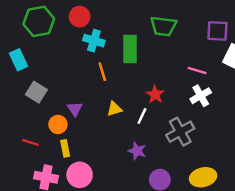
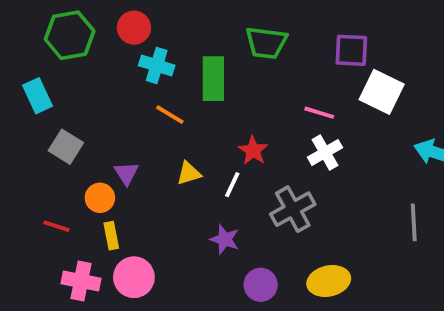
orange line: (102, 72) -> (170, 115), turned -42

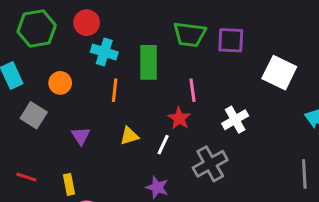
purple square: (351, 50) -> (231, 40), moved
pink line: (319, 113) -> (193, 90), moved, turned 65
orange line: (170, 115) -> (115, 90), turned 65
orange circle: (100, 198) -> (60, 83), moved

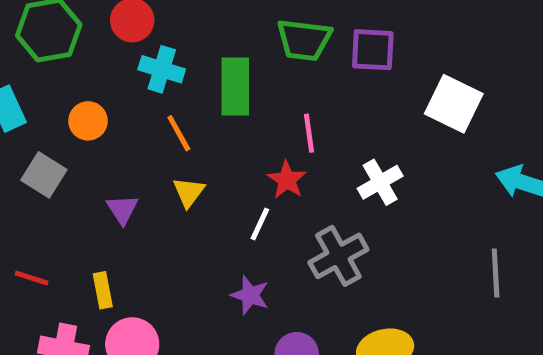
orange line: (115, 90) -> (179, 133), turned -35
yellow triangle: (129, 136) -> (189, 192), moved, turned -36

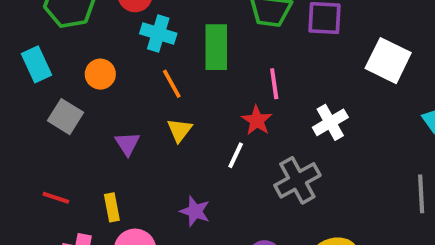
purple star: (250, 295) -> (195, 211), moved

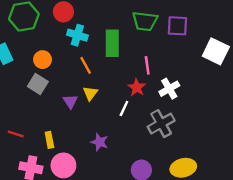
gray square: (66, 117) -> (38, 84), moved
white cross: (330, 122) -> (169, 89), moved
purple triangle: (127, 144) -> (70, 101), moved

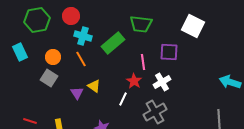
purple square: (177, 26) -> (169, 52), moved
green rectangle: (112, 43) -> (113, 43), turned 50
white square: (216, 51) -> (193, 26), moved
orange line: (86, 65) -> (81, 59), moved
yellow triangle: (90, 93) -> (94, 86), turned -32

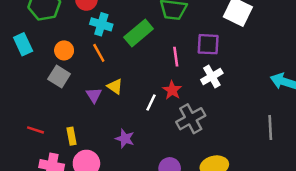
red star: (134, 81) -> (172, 90), moved
white cross: (162, 82) -> (212, 76), moved

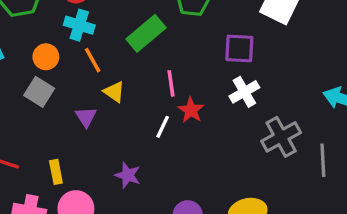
cyan cross: (101, 24) -> (79, 25), moved
pink line: (176, 57) -> (171, 83), moved
yellow triangle: (115, 86) -> (114, 92), moved
gray cross: (191, 119) -> (281, 137), moved

